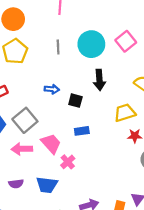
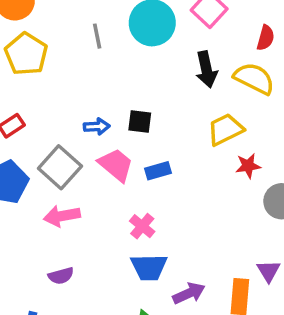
black arrow: (99, 80) -> (206, 69), moved
blue arrow: (52, 89) -> (97, 126), moved
pink trapezoid: (51, 144) -> (116, 165), moved
blue trapezoid: (47, 185) -> (149, 267), moved

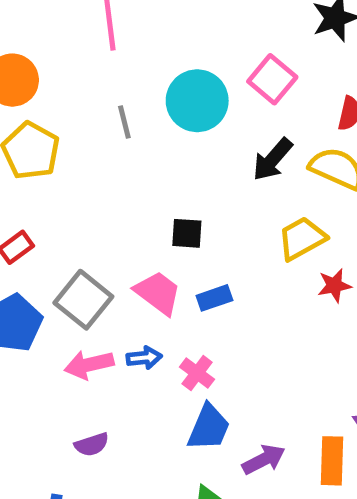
black arrow: (206, 69) -> (273, 159), turned 56
blue arrow: (97, 126) -> (144, 358), moved
blue trapezoid: (149, 267) -> (209, 428), turned -63

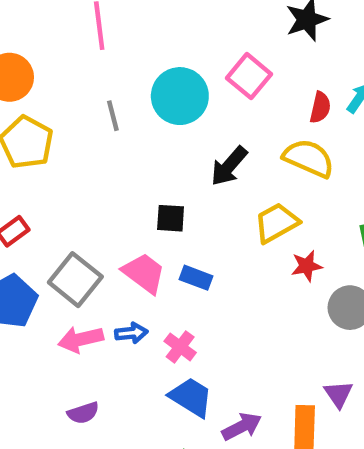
black arrow: (273, 159) -> (229, 166), moved
blue rectangle: (214, 298) -> (196, 278), turned 40
blue trapezoid: (209, 428) -> (191, 397), turned -81

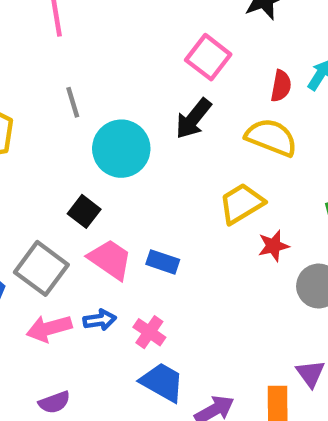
cyan circle: (180, 96) -> (121, 149), moved
black arrow: (229, 166) -> (193, 119), moved
black square: (171, 218) -> (84, 211), moved, turned 36

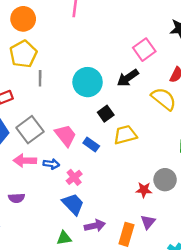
gray line: (73, 102) -> (40, 78), moved
yellow trapezoid: (241, 204) -> (125, 135), moved
black square: (84, 211) -> (106, 114), moved
red star: (273, 246) -> (144, 190), moved

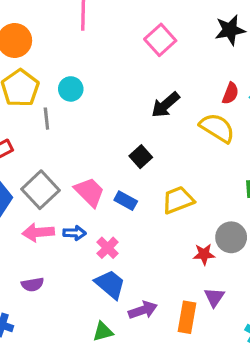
pink square: (144, 50) -> (160, 40), moved
cyan circle: (88, 82) -> (71, 89), moved, size x0.6
yellow trapezoid: (125, 135) -> (178, 200), moved

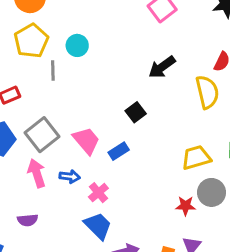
yellow semicircle: (217, 128) -> (207, 92), turned 40
yellow trapezoid: (178, 200) -> (196, 158), moved
blue rectangle: (126, 201) -> (119, 151), turned -66
pink arrow: (38, 232) -> (37, 173), turned 72

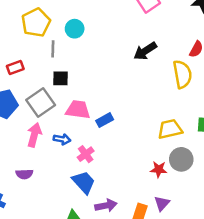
black square: (136, 112) -> (61, 78), moved, turned 35
pink trapezoid: (86, 141) -> (78, 110), turned -45
pink arrow: (37, 173) -> (34, 135), turned 30

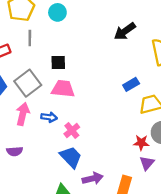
gray line: (53, 49) -> (30, 38), moved
black square: (61, 78) -> (58, 63), moved
blue rectangle: (105, 120) -> (131, 84), moved
purple triangle: (162, 203) -> (147, 163), moved

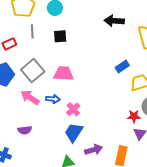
black arrow: (125, 31) -> (114, 21), turned 42
black square: (58, 63) -> (60, 36), moved
pink arrow: (23, 114) -> (30, 97), turned -66
blue trapezoid: (71, 157) -> (74, 132), turned -100

